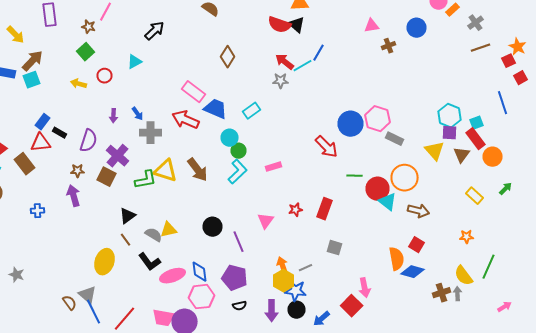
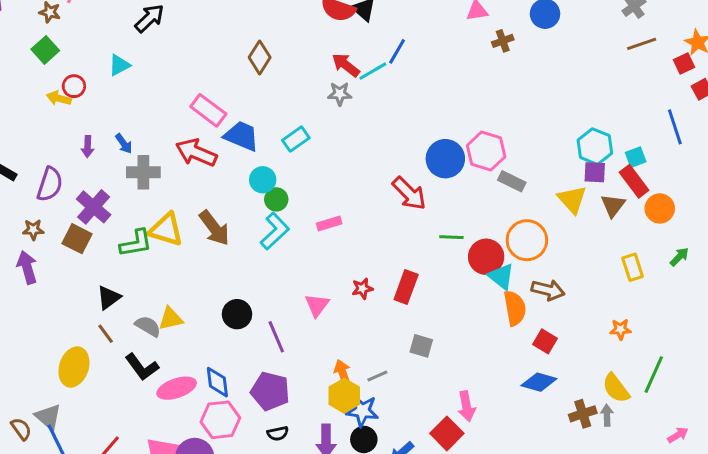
yellow arrow: (78, 84) -> (59, 98), moved
yellow rectangle: (474, 196) -> (633, 267), turned 30
orange semicircle: (396, 259) -> (515, 308), moved

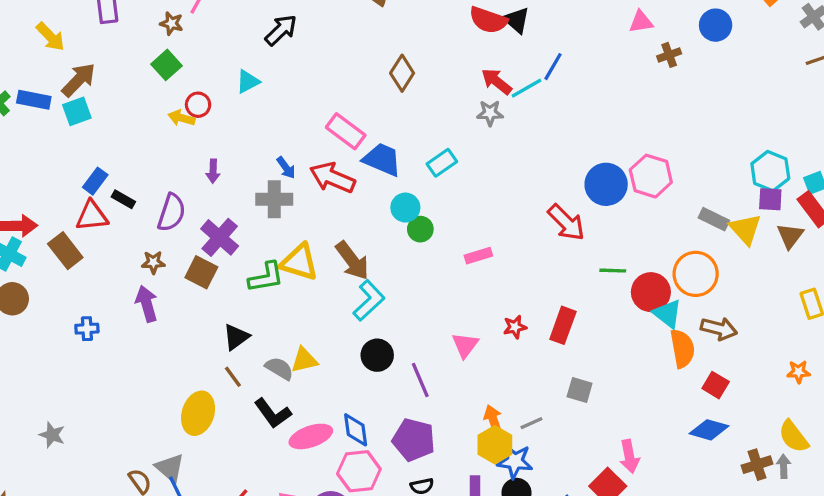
blue arrow: (124, 144) -> (286, 168), moved
gray rectangle: (512, 181) -> (714, 219), moved
cyan L-shape: (275, 231) -> (369, 300), moved

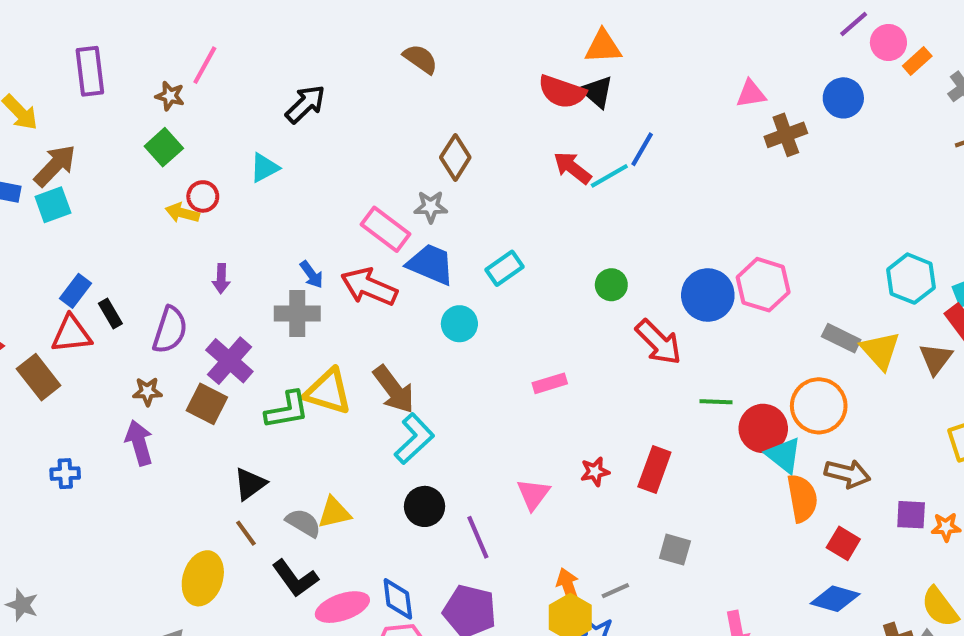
brown cross: (669, 55) -> (786, 135), size x1.4
gray star: (490, 113) -> (431, 207), moved
black rectangle: (123, 199) -> (110, 313), turned 30
purple square: (770, 199) -> (911, 515), moved
green circle: (420, 229) -> (611, 285), moved

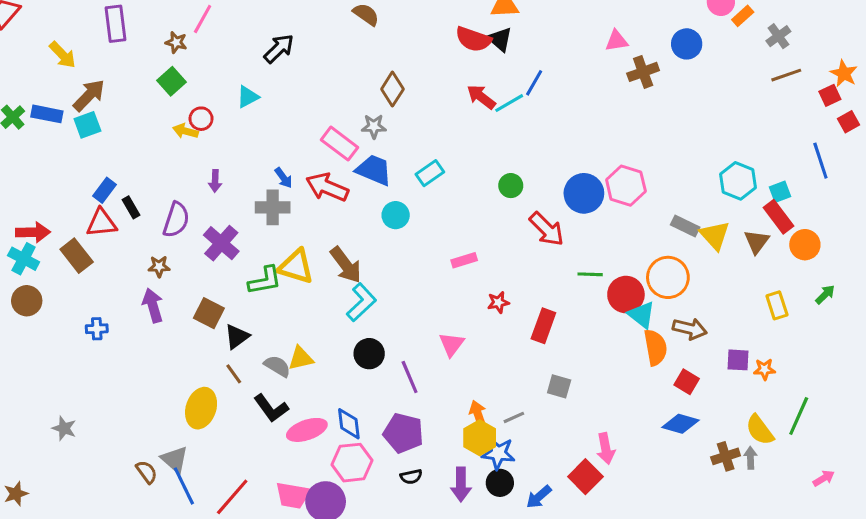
brown square: (207, 404) -> (209, 313), moved
red star: (595, 472) -> (498, 302), moved

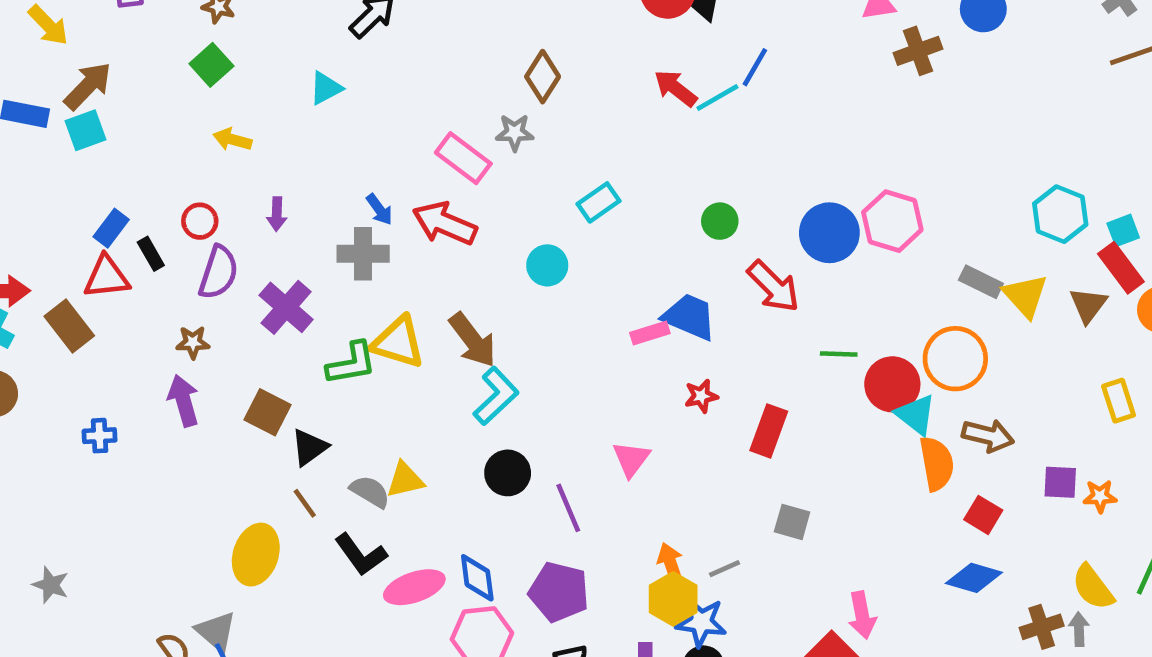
red circle: (201, 119) -> (200, 221), moved
blue trapezoid: (374, 170) -> (689, 317), moved

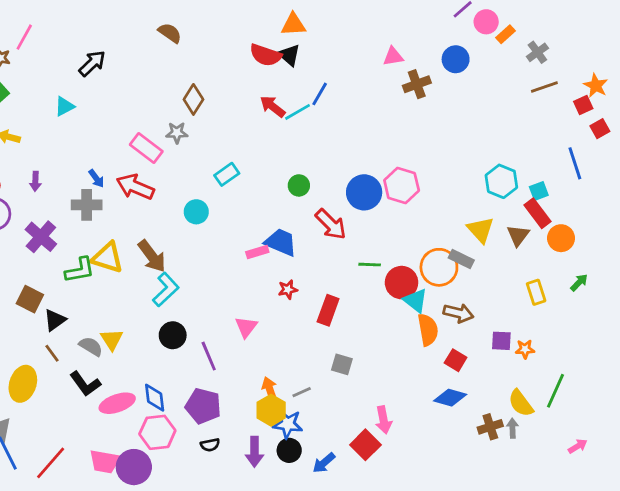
gray rectangle: (981, 282) -> (461, 259), moved
yellow triangle: (405, 480) -> (112, 339), turned -50

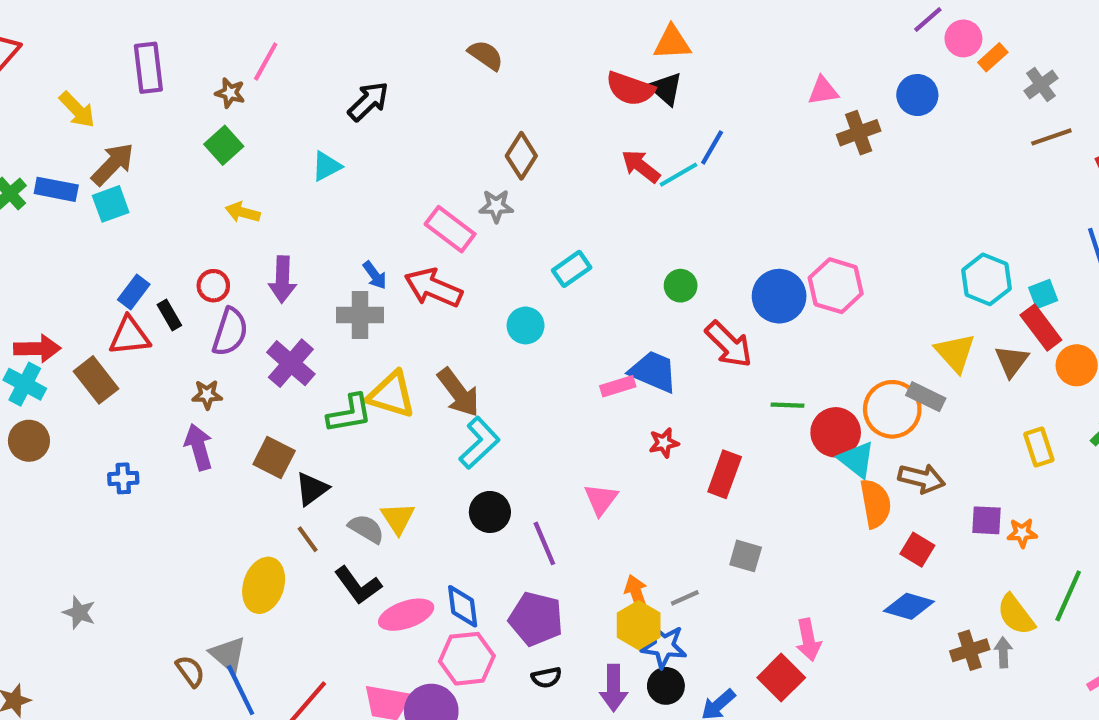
purple arrow: (35, 181) -> (282, 279), size x1.5

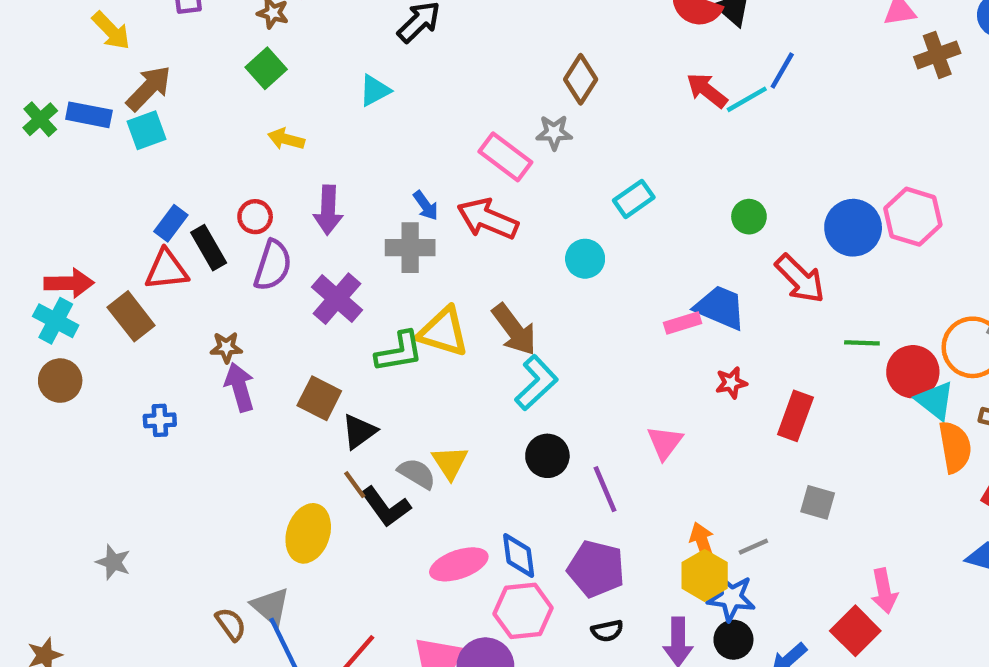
black rectangle: (169, 315) -> (209, 248), size x1.4
brown star: (207, 395) -> (226, 347), moved
black L-shape: (358, 585) -> (386, 507), moved

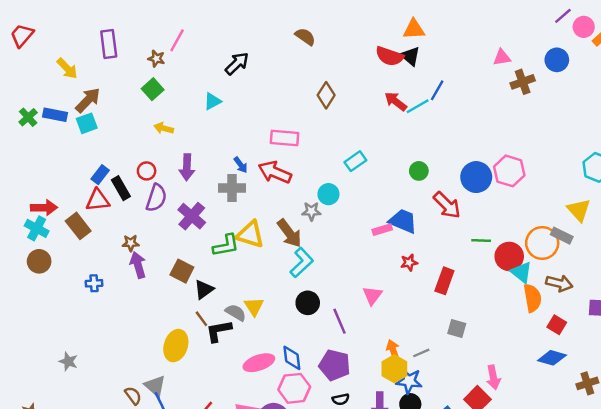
gray star: (554, 132) -> (311, 211), moved
pink rectangle: (505, 157) -> (285, 138), turned -32
black L-shape: (386, 507) -> (219, 331), turned 116

